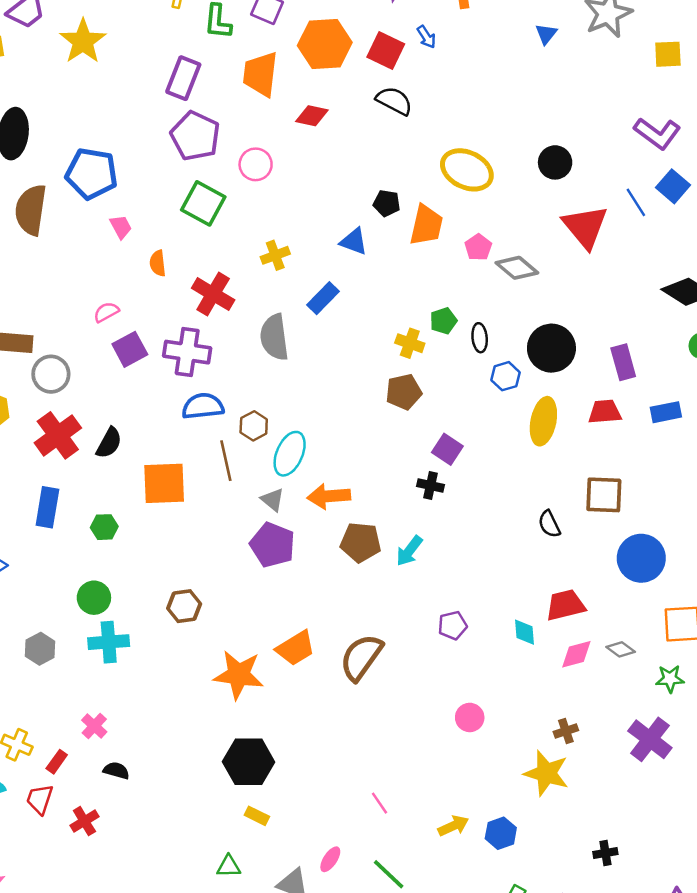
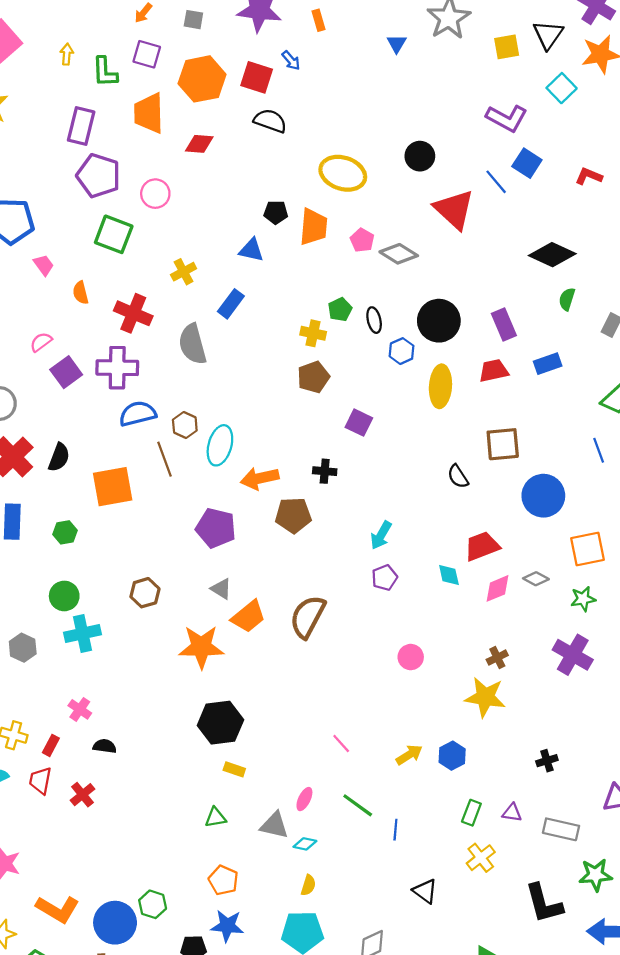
black cross: (431, 485) -> (325, 471), moved
gray triangle: (272, 500) -> (221, 589), moved
cyan arrow: (409, 551) -> (381, 535), moved

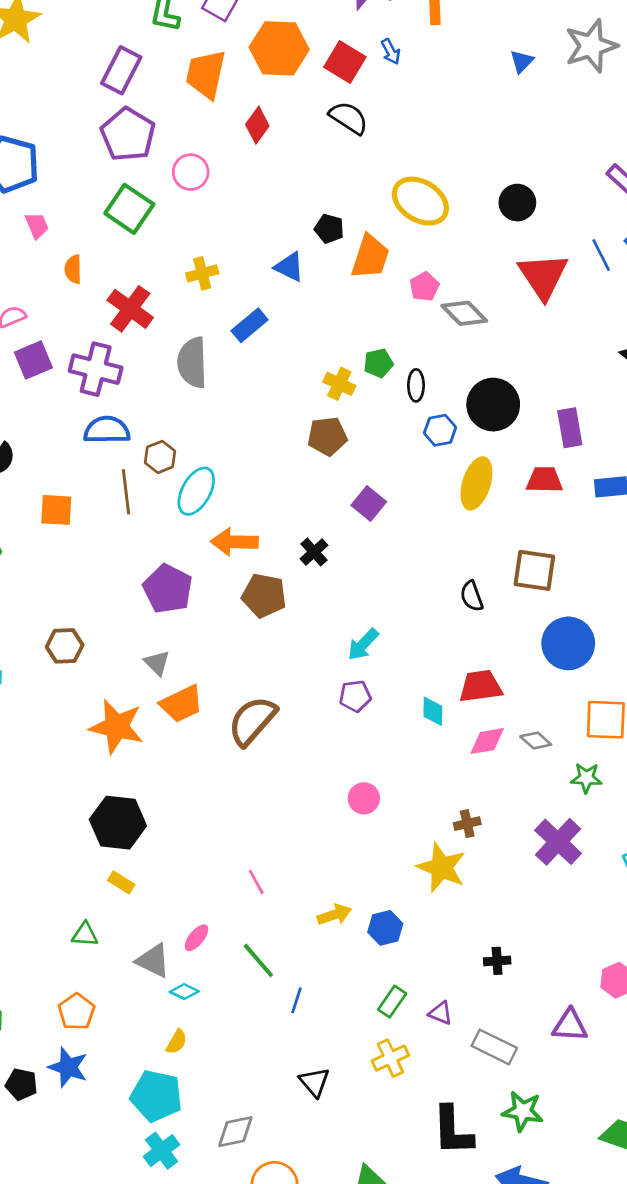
red diamond: (199, 144) -> (257, 125), turned -72
black cross: (325, 471) -> (314, 552), turned 30
orange square: (113, 487) -> (56, 510), size x0.7

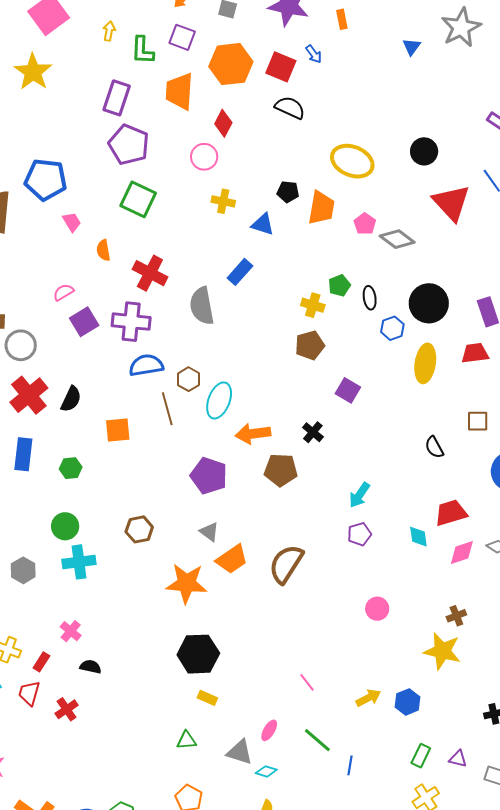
pink circle: (191, 172) -> (204, 157), moved
yellow cross: (202, 273) -> (223, 201), moved, turned 35
brown square: (534, 570) -> (478, 421), size x0.7

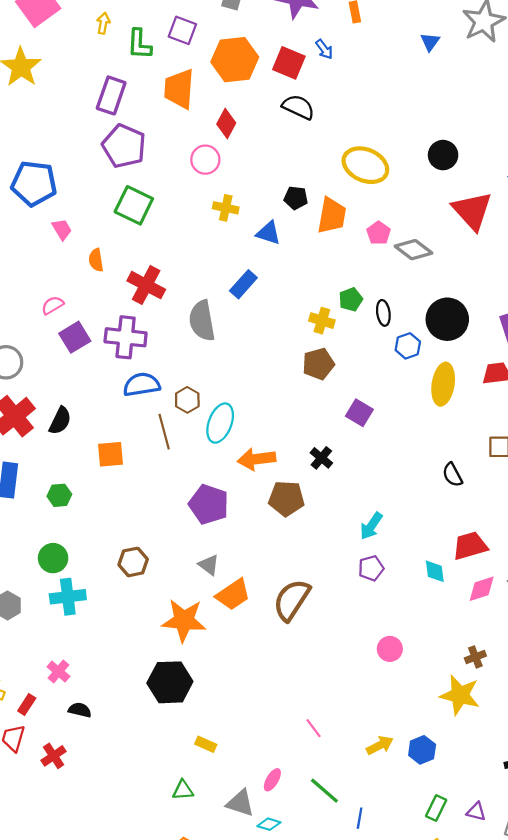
black hexagon: (198, 654) -> (170, 682), moved

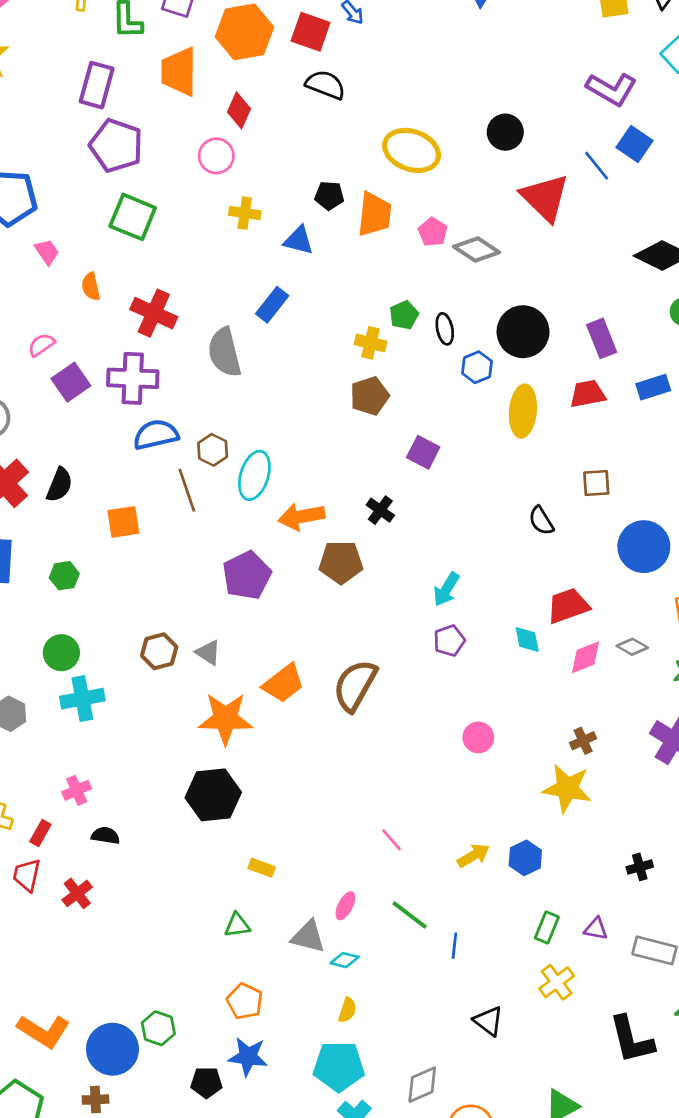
purple pentagon: (209, 504) -> (247, 575), turned 30
gray triangle: (209, 565) -> (208, 653), moved
pink cross: (58, 671) -> (77, 790), turned 30

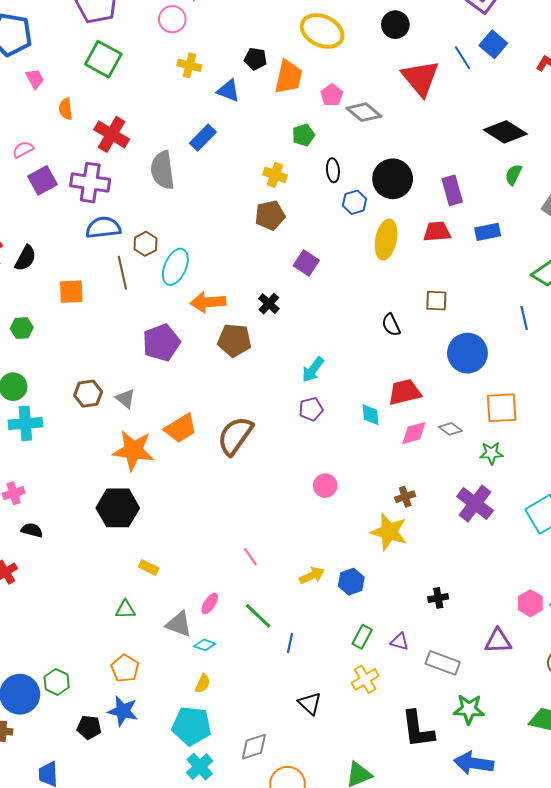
green pentagon: (404, 315) -> (303, 135), moved

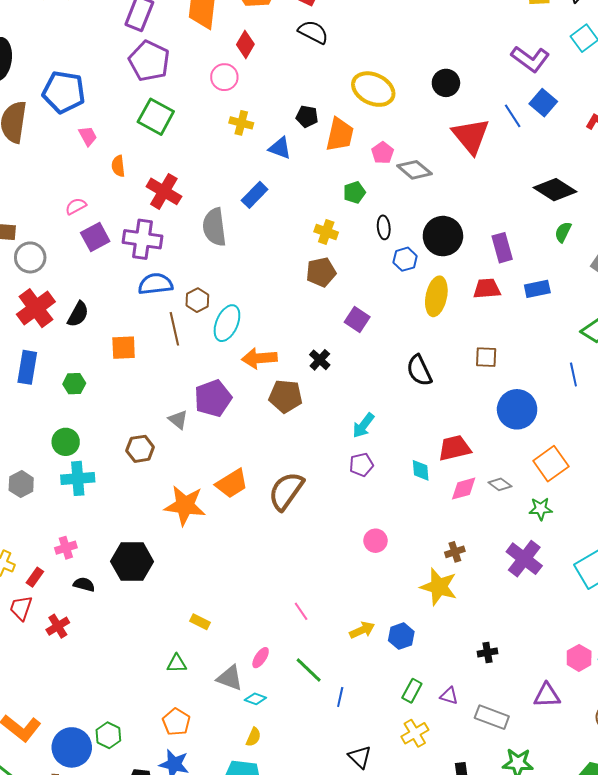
black semicircle: (391, 325) -> (419, 370), moved, size x1.4
gray triangle: (125, 399) -> (178, 420), moved
orange square: (502, 408) -> (551, 464), turned -32
black hexagon: (118, 508) -> (132, 562), moved

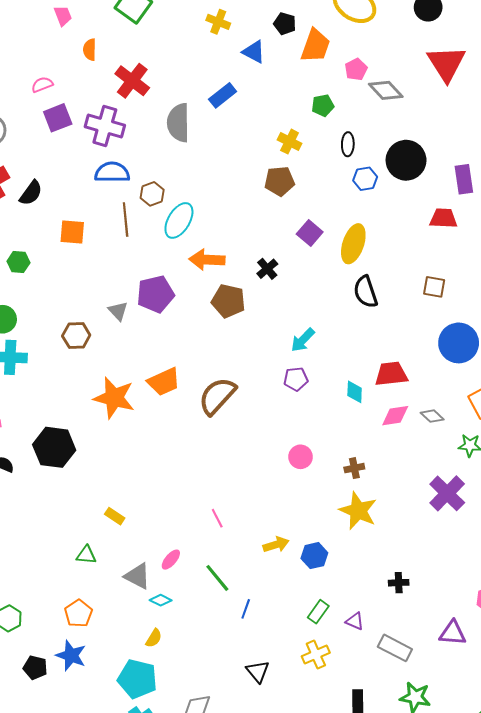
yellow ellipse: (436, 296) -> (353, 244), moved
brown cross: (455, 552) -> (354, 468), moved

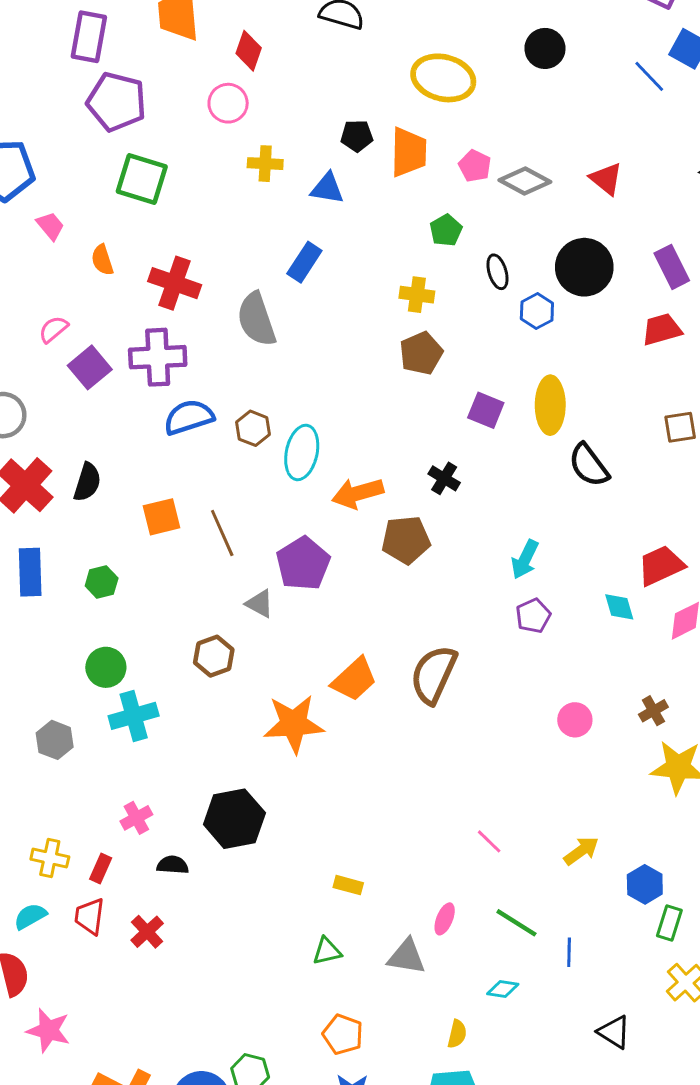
red triangle: (446, 63) -> (606, 179), moved, size x0.6
brown line: (126, 220) -> (222, 533), moved
blue hexagon: (314, 556) -> (645, 884), moved
cyan diamond: (161, 600) -> (503, 989), moved

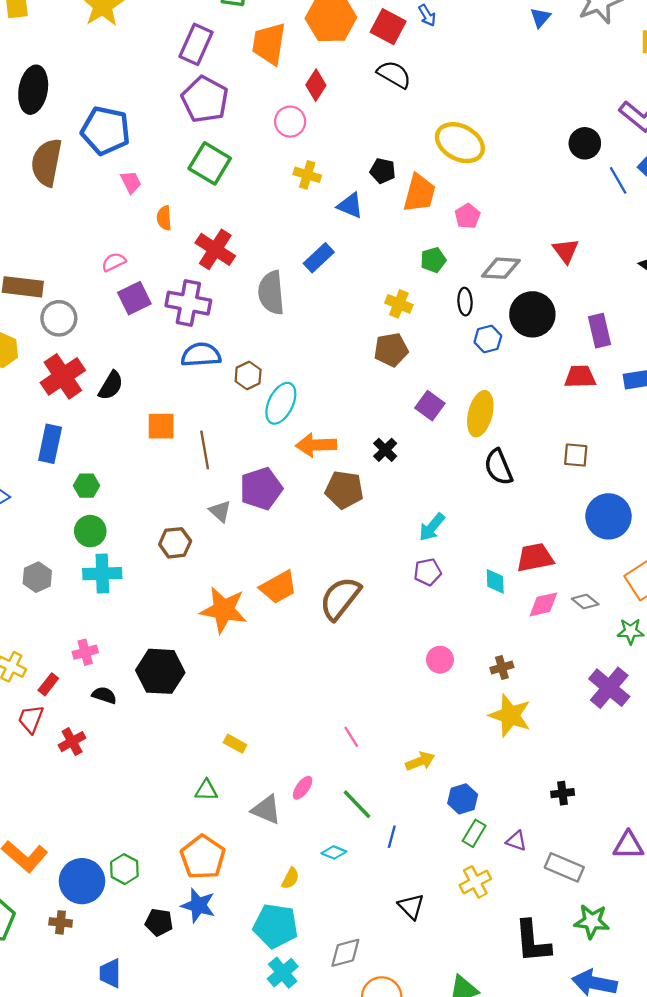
black circle: (545, 48) -> (585, 143), moved
gray diamond: (525, 181) -> (501, 268), moved, turned -39
green hexagon: (102, 582) -> (86, 486), moved
orange pentagon: (343, 1034) -> (203, 857), size x1.4

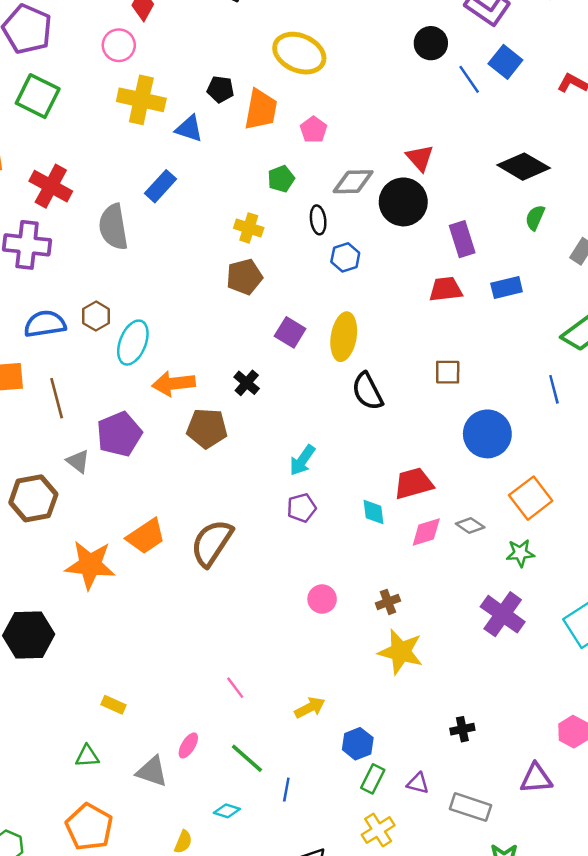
yellow cross: (307, 175) -> (141, 100), size x1.6
black circle: (532, 314) -> (403, 202), moved
blue semicircle: (201, 355) -> (45, 324), moved
brown hexagon: (175, 543) -> (33, 498), size x1.4

